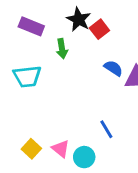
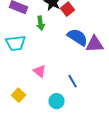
blue semicircle: (113, 68) -> (78, 37), size x1.5
pink triangle: (61, 149) -> (40, 71), moved

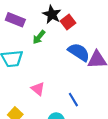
green arrow: (41, 23) -> (39, 37), turned 48

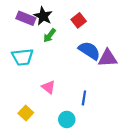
black star: (52, 14) -> (43, 16), moved
blue line: (73, 100) -> (84, 98), turned 40

